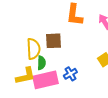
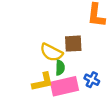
yellow semicircle: (33, 49) -> (51, 52), turned 120
blue cross: (70, 74) -> (92, 80), turned -32

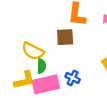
brown square: (73, 44) -> (65, 37), moved

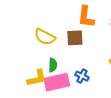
yellow semicircle: (33, 51) -> (45, 37), moved

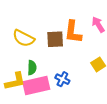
orange L-shape: (86, 17) -> (73, 32), moved

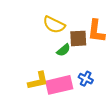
yellow semicircle: (24, 38) -> (54, 25), moved
green semicircle: (32, 68) -> (63, 50), moved, turned 48

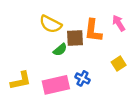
yellow L-shape: (38, 81) -> (21, 81), moved

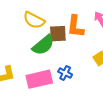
green semicircle: (60, 50) -> (43, 45), size x1.6

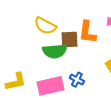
green semicircle: (43, 45) -> (55, 51), turned 35

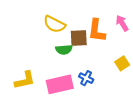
green semicircle: (55, 51) -> (64, 50), size x0.7

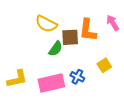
green semicircle: (64, 50) -> (56, 49), turned -49
yellow square: (122, 63) -> (104, 65), moved

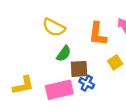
brown square: (70, 37) -> (79, 69), moved
yellow square: (104, 65) -> (115, 62), moved

